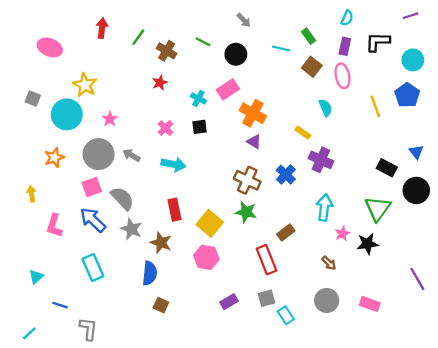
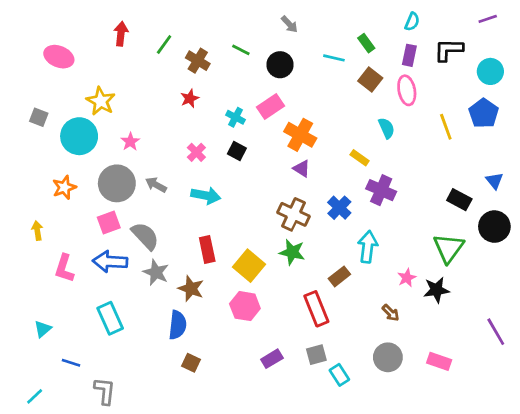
black square: (200, 127) -> (237, 151), turned 35
cyan arrow: (324, 207) -> (368, 247), moved
blue arrow: (93, 220) -> (110, 262), turned -40

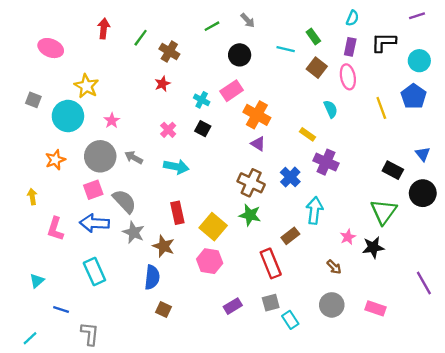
green line: (241, 50) -> (212, 26), moved, turned -56

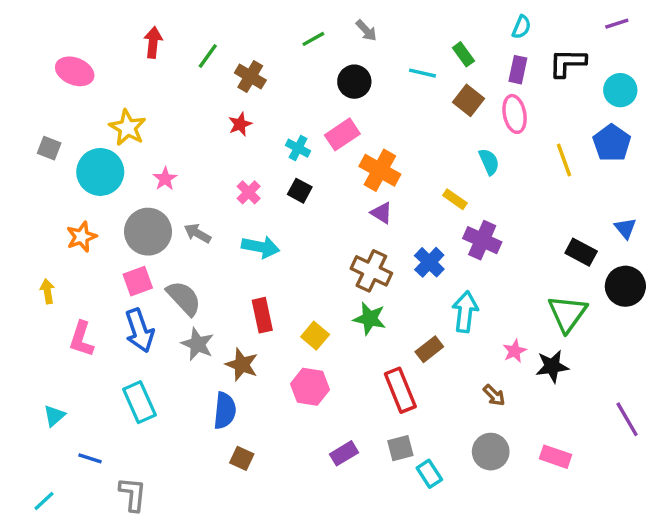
blue arrow: (94, 223) -> (139, 331), turned -112
yellow square: (213, 227) -> (315, 336), size x0.7

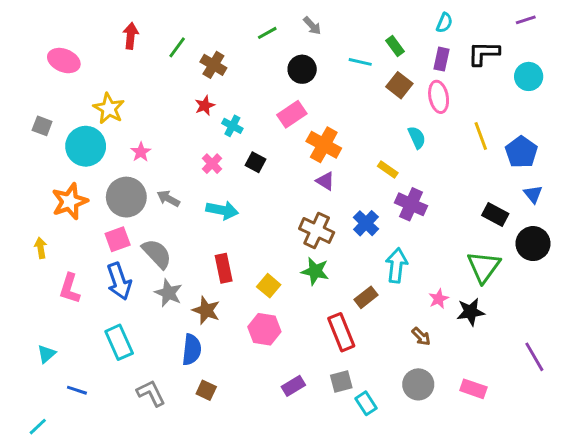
blue pentagon: (612, 143) -> (521, 152), moved
cyan cross: (298, 148) -> (232, 126), moved
orange star: (82, 237) -> (70, 201), size x1.4
gray L-shape: (133, 494) -> (151, 393), moved, turned -32

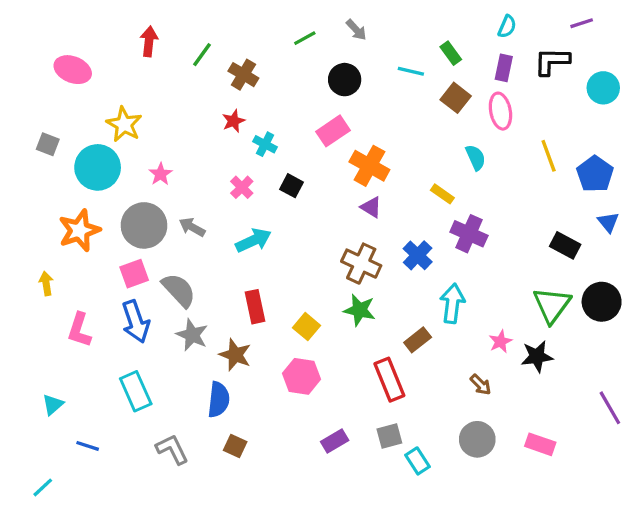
purple line: (526, 20) -> (582, 23), moved
cyan arrow: (222, 210) -> (253, 240), turned -36
black circle: (533, 244) -> (602, 302), moved

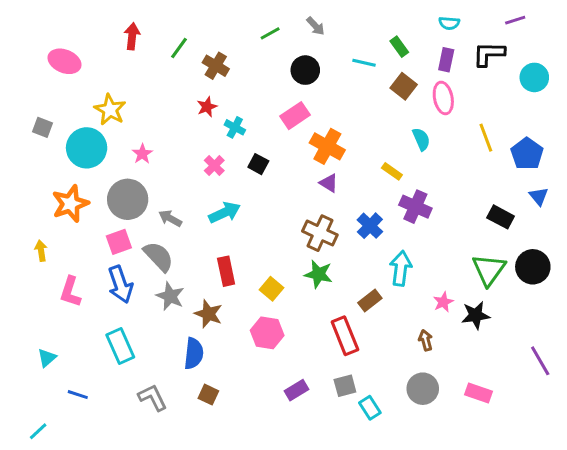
cyan semicircle: (507, 26) -> (449, 23), turned 72
gray arrow: (192, 227) -> (170, 218), moved
brown arrow: (481, 385) -> (426, 340), turned -150

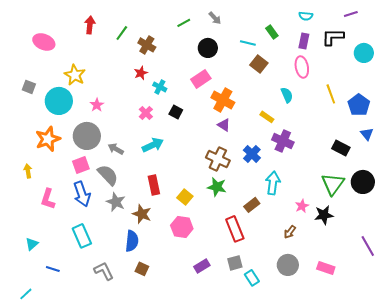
brown square: (404, 86) -> (259, 64), moved
brown arrow: (426, 340) -> (290, 232), turned -128

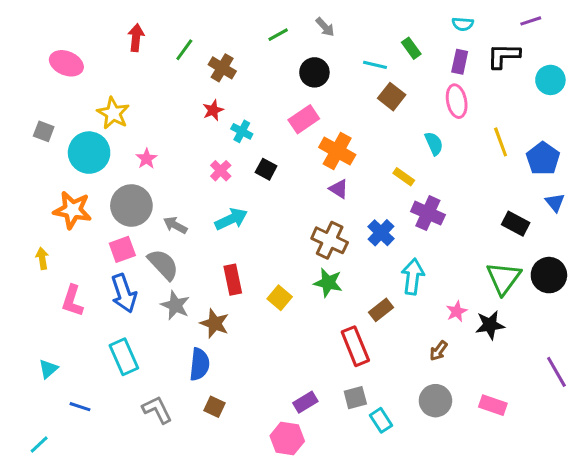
orange star: (48, 139) -> (72, 210), turned 30
pink hexagon: (182, 227) -> (287, 438), moved

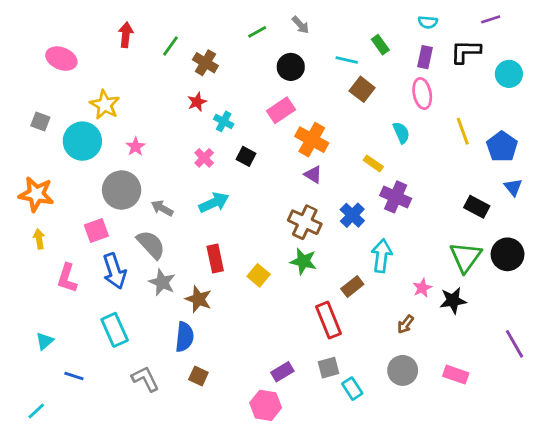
orange star: (72, 210) -> (36, 194), moved
pink square: (122, 249) -> (96, 231), moved

